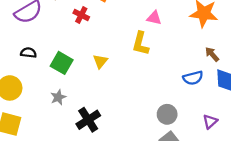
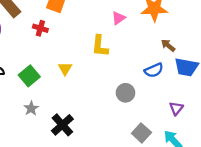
pink triangle: (154, 18) -> (118, 18), moved, turned -40
green square: (62, 63) -> (29, 76), turned 30
gray circle: (167, 114) -> (125, 93), moved

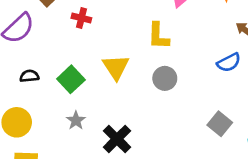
yellow triangle: (65, 69) -> (116, 67), size x1.5
gray circle: (125, 93) -> (165, 78), moved
gray square: (141, 133) -> (220, 124), moved

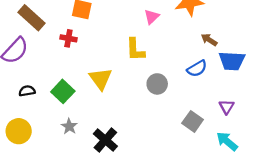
gray circle: (165, 78) -> (157, 84), moved

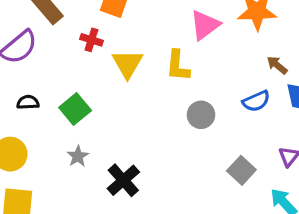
pink triangle: (152, 17) -> (205, 25), size x1.5
yellow triangle: (101, 79) -> (127, 64), moved

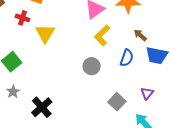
yellow L-shape: (178, 66) -> (102, 35), moved, turned 40
blue semicircle: (256, 101) -> (127, 58), turned -48

